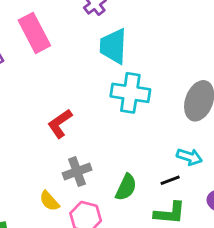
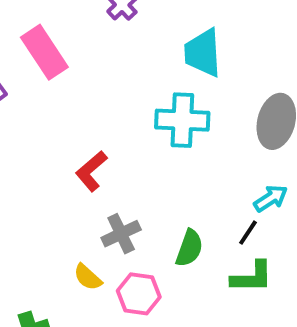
cyan trapezoid: (113, 46) -> (203, 53), moved
cyan arrow: (189, 157) -> (271, 198), turned -45
black line: (170, 180) -> (248, 233), turned -30

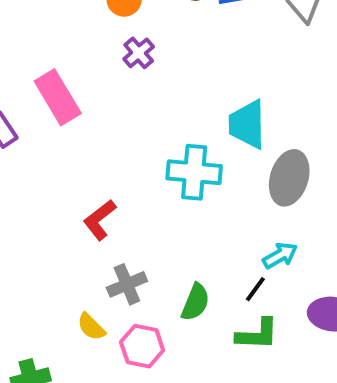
cyan trapezoid: (203, 53) -> (247, 124), moved

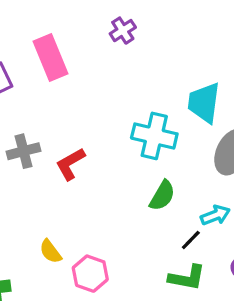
gray cross: (127, 284) -> (24, 151), moved
green semicircle: (195, 302) -> (162, 196), moved

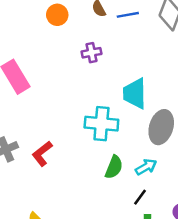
purple cross: (123, 31) -> (92, 53), moved, turned 30
cyan arrow: (215, 215) -> (146, 167), moved

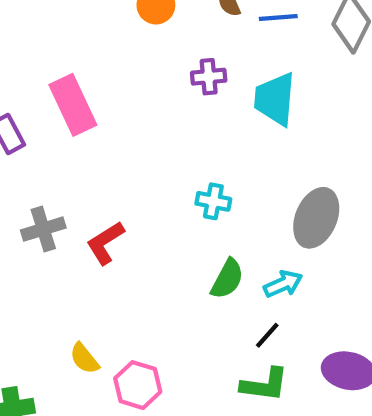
cyan trapezoid: (135, 93) -> (275, 99), moved
cyan cross: (101, 124) -> (213, 201), size x0.6

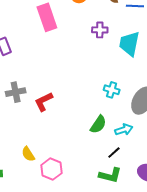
pink rectangle: (73, 105) -> (47, 17), moved
cyan cross: (213, 201) -> (112, 90), moved

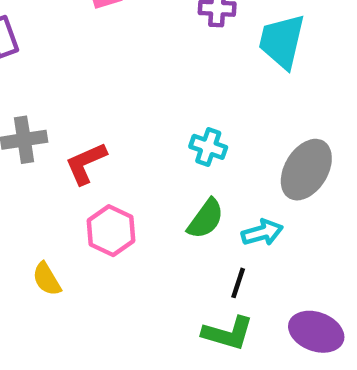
cyan cross: (112, 90) -> (208, 147), moved
black line: (114, 153) -> (238, 283), turned -32
pink hexagon: (51, 169) -> (111, 231), moved

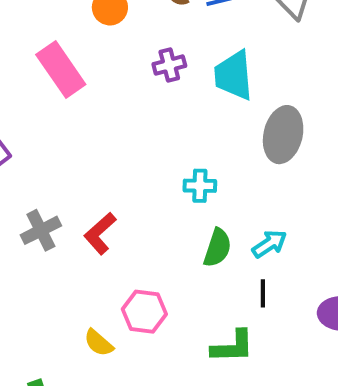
gray ellipse: (306, 170) -> (283, 135), moved
pink hexagon: (111, 231) -> (144, 312), moved
green L-shape: (228, 333) -> (233, 347), moved

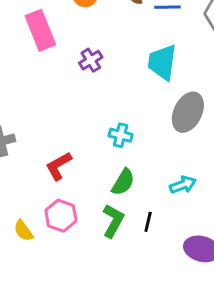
purple cross: (169, 65) -> (91, 60), moved, turned -30
red L-shape: (100, 233) -> (59, 166), moved
cyan arrow: (269, 244) -> (183, 185), moved
green L-shape: (233, 347) -> (113, 221), moved, turned -72

